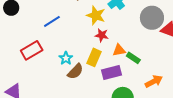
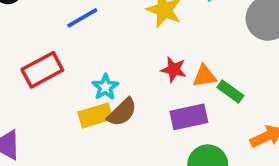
red star: (102, 35) -> (174, 69), moved
yellow rectangle: (94, 57) -> (95, 116), moved, turned 48

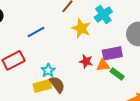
brown semicircle: (122, 112) -> (57, 84), turned -84
purple rectangle: (189, 117) -> (112, 53), moved

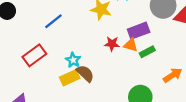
orange triangle: (103, 65) -> (131, 45), turned 32
green rectangle: (117, 74) -> (147, 52), turned -56

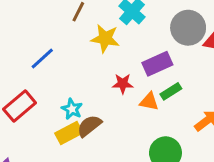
orange triangle: (131, 45) -> (149, 102), moved
brown semicircle: (85, 73) -> (89, 126), turned -78

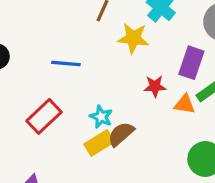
blue line: (42, 58) -> (66, 64), turned 50
purple rectangle: (157, 64) -> (191, 63), turned -44

